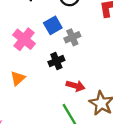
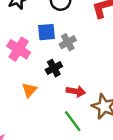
blue square: (53, 25) -> (47, 32), turned 30
orange triangle: (18, 78) -> (29, 90), moved

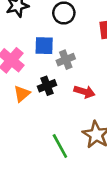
orange triangle: (29, 90) -> (22, 94), moved
red arrow: (76, 91) -> (84, 92), moved

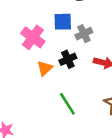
green line: (60, 146) -> (67, 104), moved

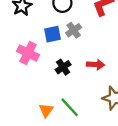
gray cross: (84, 34) -> (74, 30), moved
orange triangle: (45, 68) -> (46, 110), moved

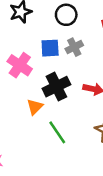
black cross: (63, 67) -> (56, 87), size x1.5
orange triangle: (46, 110) -> (35, 107), moved

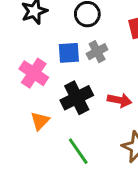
orange triangle: (35, 107) -> (40, 121), moved

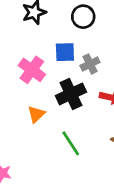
gray cross: (97, 52) -> (90, 64), moved

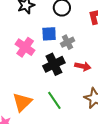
orange triangle: (36, 114) -> (22, 102), moved, size x1.5

